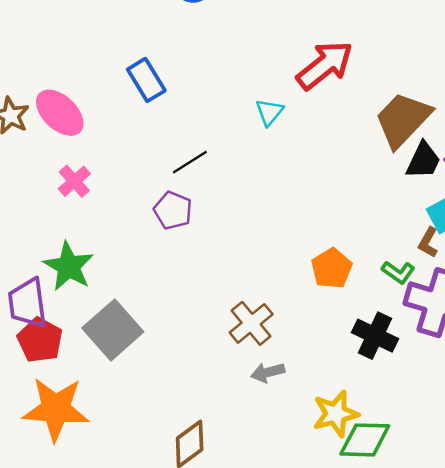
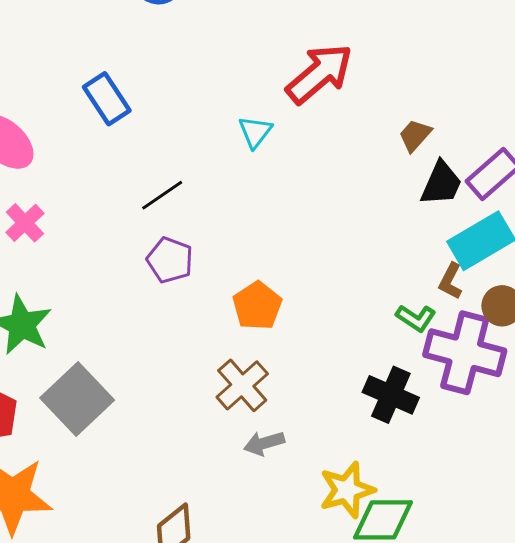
brown trapezoid: (403, 120) -> (415, 135), size x0.5
purple pentagon: (173, 210) -> (170, 260), moved
orange pentagon: (331, 268) -> (257, 306), moved

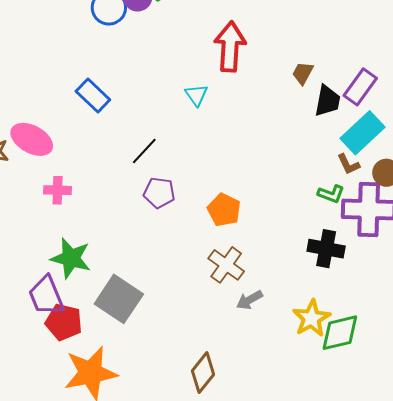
red arrow: (319, 74) -> (230, 47), turned -33
pink cross: (25, 223) -> (58, 190), turned -32
brown L-shape: (450, 281) -> (348, 164), turned -40

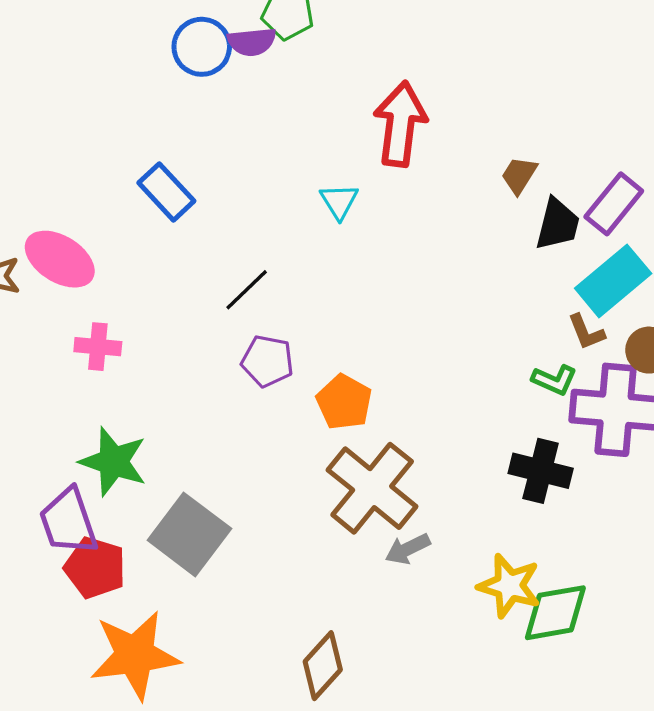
orange pentagon: (224, 210) -> (344, 402), moved
brown cross: (226, 265) -> (372, 488), size x1.5
yellow star: (311, 318) -> (509, 586), turned -30

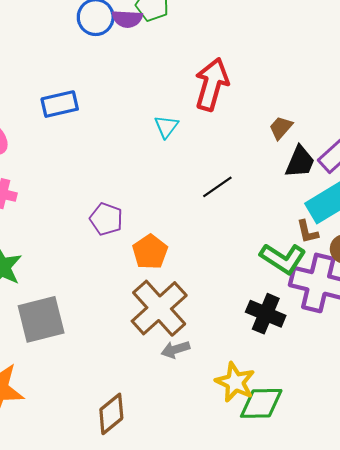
blue rectangle: (166, 192) -> (60, 104), turned -69
black line: (247, 290) -> (217, 187), moved
green L-shape: (554, 380) -> (283, 258), size x1.6
gray square: (189, 534) -> (41, 319), turned 30

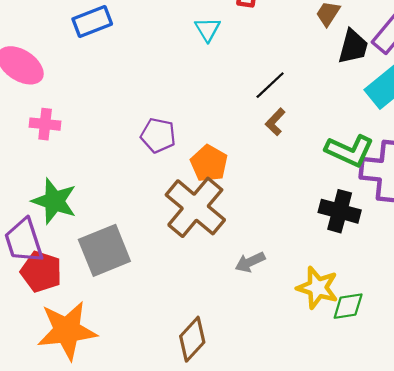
brown L-shape: (307, 232) -> (275, 122), moved, turned 65
brown cross: (159, 308) -> (195, 207), moved
green diamond: (261, 403) -> (348, 306), size x0.7

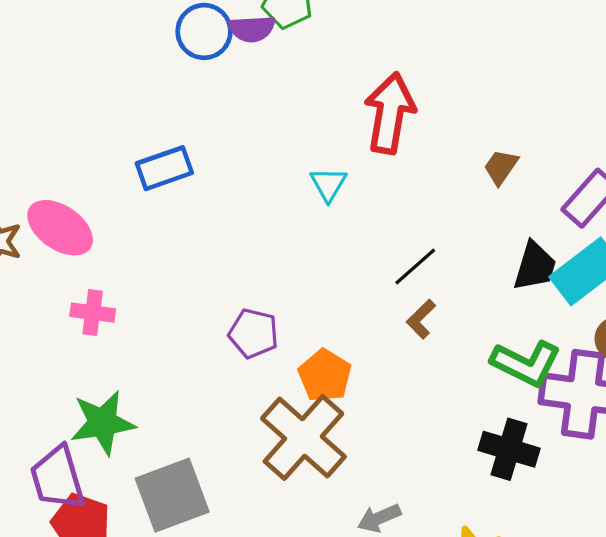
black trapezoid: (353, 47) -> (535, 266), moved
green star: (54, 201) -> (103, 423), turned -30

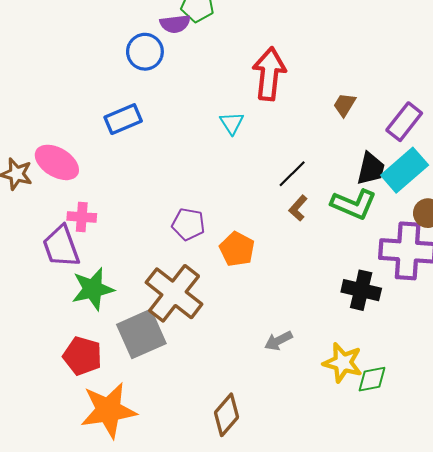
blue circle: (204, 31) -> (145, 52), moved
green L-shape: (526, 363) -> (354, 204), moved
brown cross: (303, 438) -> (174, 293), moved
purple trapezoid: (57, 478) -> (61, 246), moved

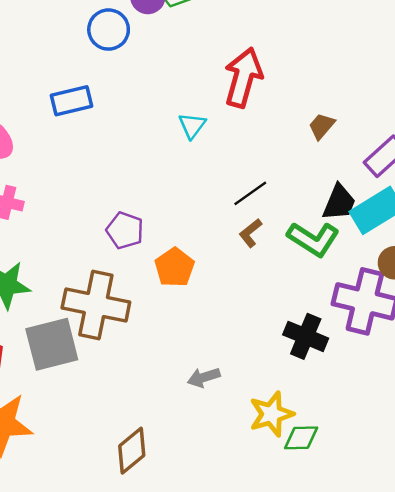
brown cross: (174, 293) -> (96, 305), turned -36
yellow star: (343, 363) -> (271, 414), turned 30

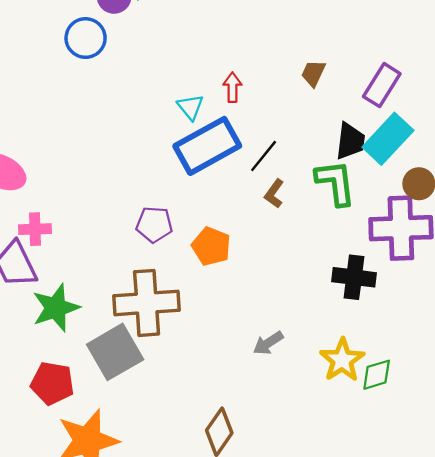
red arrow: (243, 77) -> (232, 87), moved, size x0.5
blue rectangle: (72, 101) -> (207, 146), moved, size x1.6
green L-shape: (313, 239) -> (335, 183), turned -114

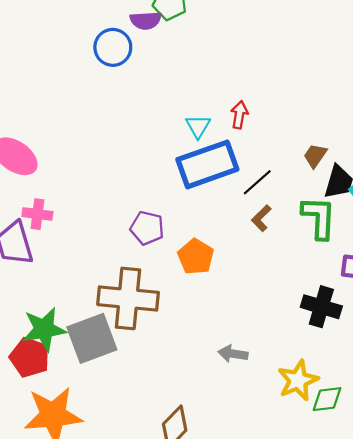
brown trapezoid: (313, 73) -> (315, 156), moved
green star: (56, 308) -> (44, 329), moved
gray arrow: (268, 343) -> (233, 354), turned 32

